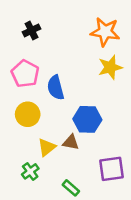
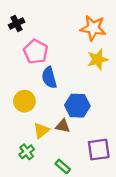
black cross: (31, 30) -> (17, 23), moved
pink pentagon: (25, 74) -> (36, 52), moved

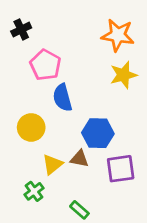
purple square: (99, 150) -> (121, 169), moved

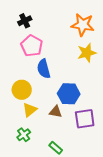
black cross: (21, 29) -> (25, 21), moved
yellow triangle: (52, 164) -> (30, 110), moved

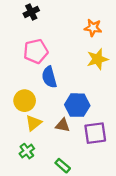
black cross: (25, 21) -> (31, 12), moved
orange star: (83, 25) -> (93, 28), size x0.7
pink pentagon: (32, 46) -> (36, 51), turned 30

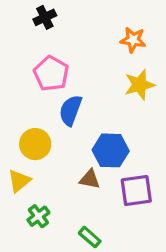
pink pentagon: (36, 51) -> (51, 73), turned -30
blue semicircle: (49, 77) -> (70, 110), turned 35
yellow triangle: (34, 123) -> (19, 181), moved

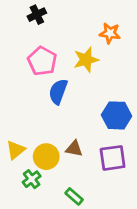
yellow star: (139, 85) -> (86, 60), moved
yellow circle: (35, 144) -> (46, 157), moved
blue hexagon: (111, 150) -> (117, 115), moved

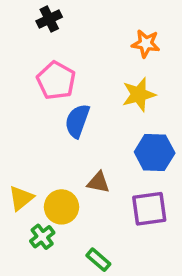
yellow star: (86, 60) -> (139, 95), moved
brown triangle: (74, 149) -> (98, 182), moved

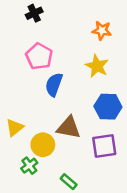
yellow star: (139, 95) -> (97, 66), turned -30
brown triangle: (98, 182) -> (69, 128), size x1.5
yellow triangle: (21, 198) -> (15, 128), moved

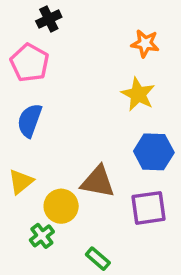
pink pentagon: (39, 56) -> (30, 63), moved
blue semicircle: (54, 85) -> (30, 120), moved

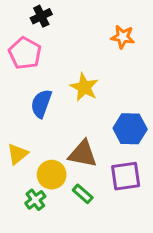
yellow star: (138, 94) -> (84, 87), moved
blue semicircle: (30, 120) -> (41, 104), moved
green rectangle: (98, 259) -> (83, 194), moved

